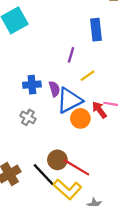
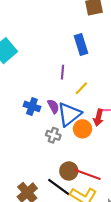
blue cross: (32, 85) -> (32, 106), turned 35
red arrow: (99, 110) -> (98, 118), turned -119
gray cross: (28, 117) -> (53, 135), moved

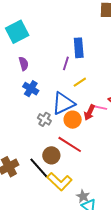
blue rectangle: (81, 45) -> (79, 48), moved
purple semicircle: (53, 106) -> (24, 64), moved
red line: (87, 174) -> (70, 144), moved

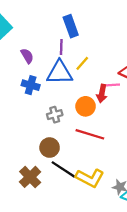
purple semicircle: (24, 64) -> (27, 56), moved
blue triangle: (63, 103) -> (60, 73), moved, turned 40
gray cross: (44, 119) -> (55, 115), turned -32
brown circle: (51, 155) -> (50, 148), moved

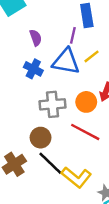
gray cross: (55, 115) -> (52, 104), size x1.5

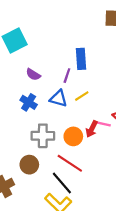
purple semicircle: (36, 38) -> (33, 75), turned 136
blue triangle: (66, 62) -> (59, 99), size x0.7
black line: (50, 163) -> (62, 183), moved

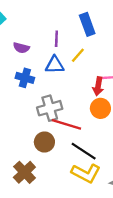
blue rectangle: (81, 59) -> (87, 24), moved
orange circle: (73, 136) -> (100, 108), moved
red line: (70, 163) -> (66, 124), moved

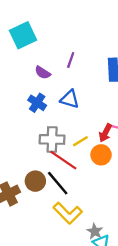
purple line: (56, 39) -> (71, 60), moved
yellow line: (78, 55) -> (80, 141), moved
brown circle: (44, 142) -> (35, 181), moved
black line: (84, 151) -> (58, 183), moved

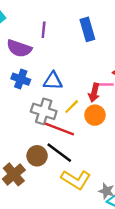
purple semicircle: (43, 73) -> (19, 48), size x1.5
blue triangle: (70, 99) -> (53, 81), moved
gray cross: (52, 139) -> (44, 111), turned 30

